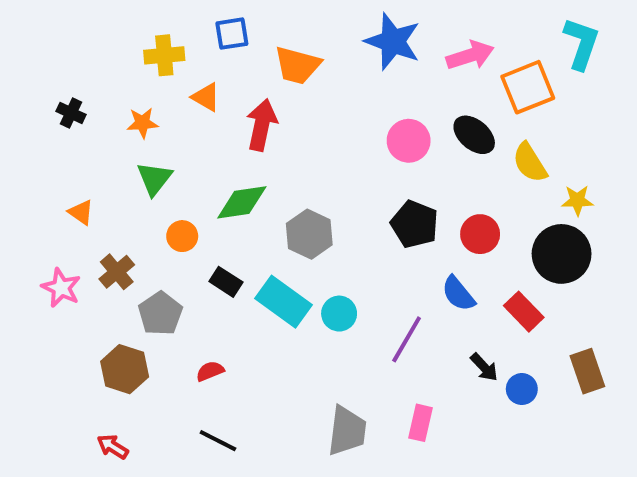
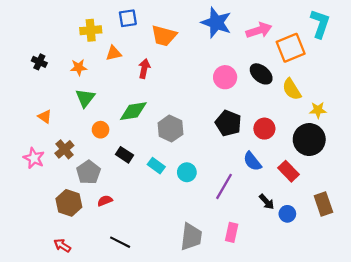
orange triangle: (206, 97) -> (114, 53), turned -42
red arrow: (262, 125) -> (144, 68), size x0.7
cyan rectangle: (283, 302) -> (156, 166), size x0.6
red semicircle: (210, 371) -> (105, 201), moved

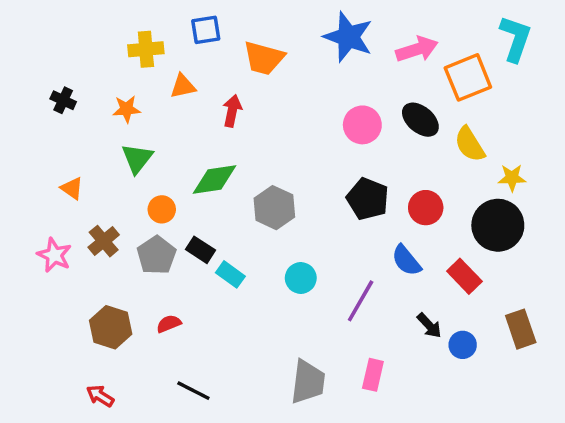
cyan rectangle: (156, 166) -> (230, 274), moved
gray pentagon: (88, 172) -> (156, 255), moved

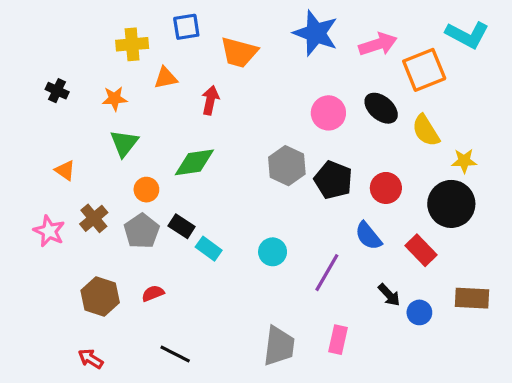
cyan L-shape: (515, 39) -> (467, 35), turned 99
gray hexagon: (274, 208) -> (287, 166), moved
brown rectangle: (521, 329) -> (472, 298), turned -68

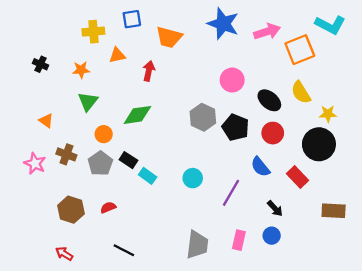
black ellipse: (381, 108) -> (269, 100), moved
brown cross: (94, 218) -> (66, 154), turned -30
blue circle: (419, 312) -> (272, 236), moved

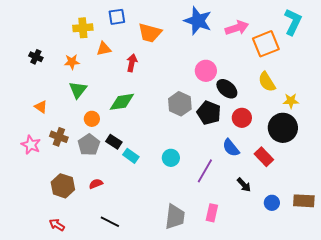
cyan L-shape: (330, 25) -> (293, 22), turned -92
black ellipse: (269, 100) -> (227, 89), moved
brown rectangle: (334, 211) -> (304, 201), moved
blue circle: (272, 236) -> (272, 203), moved

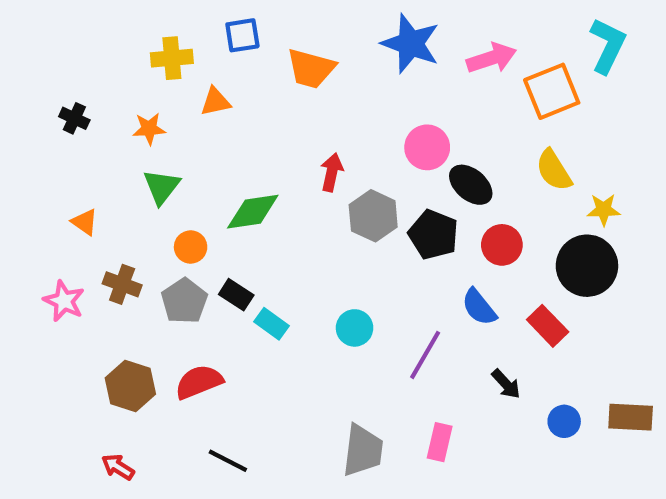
red arrow: (132, 63) -> (332, 172), moved
red semicircle: (96, 184) -> (199, 382), size x1.6

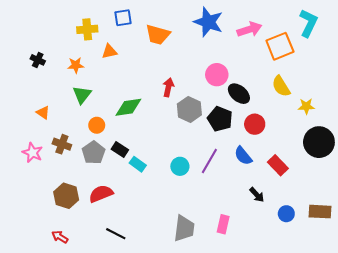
black circle: (587, 266) -> (319, 142), moved
purple line: (425, 355) -> (209, 161), moved

